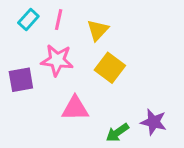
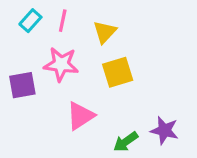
yellow square: (110, 68) -> (118, 72), turned 36
pink triangle: (75, 108) -> (80, 116), turned -32

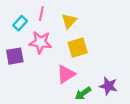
cyan rectangle: (30, 21) -> (20, 23), moved
pink triangle: (80, 116) -> (66, 74), moved

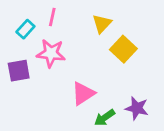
yellow triangle: (69, 21) -> (102, 24), moved
yellow square: (78, 48) -> (123, 49), moved, turned -30

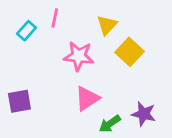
pink star: (51, 53) -> (79, 56), moved
purple square: (19, 71) -> (19, 101), moved

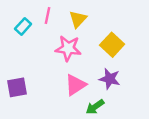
yellow triangle: (107, 25) -> (78, 19), moved
purple star: (144, 114) -> (110, 79), moved

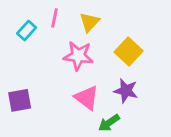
pink triangle: (76, 85) -> (87, 98), turned -50

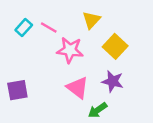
pink line: (55, 18) -> (49, 28), moved, turned -72
yellow triangle: (89, 22) -> (91, 20), moved

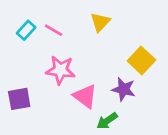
yellow square: (115, 46) -> (141, 60), moved
pink star: (70, 50) -> (60, 70), moved

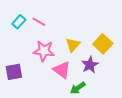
yellow triangle: (100, 22) -> (73, 45), moved
purple star: (124, 89) -> (90, 65), turned 30

